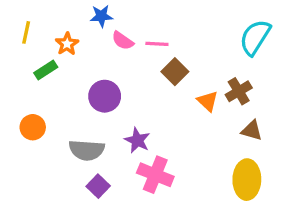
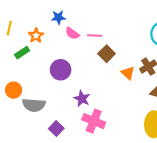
gray semicircle: (87, 150) -> (34, 105), moved

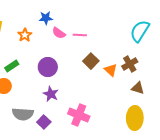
green rectangle: (22, 53) -> (12, 66), moved
brown square: (107, 54) -> (91, 61), moved
purple star: (82, 99) -> (51, 94), moved
gray semicircle: (34, 105) -> (23, 114), moved

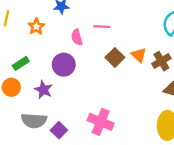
pink semicircle: (59, 33) -> (77, 37), moved, turned 40
orange triangle: (111, 70) -> (139, 55), moved
purple star: (51, 94) -> (43, 90), moved

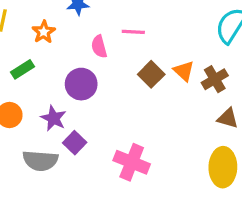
green rectangle: (21, 63) -> (22, 69), moved
purple square: (59, 130) -> (75, 143), moved

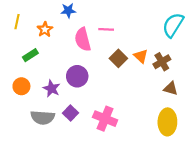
pink semicircle: (99, 47) -> (83, 39), size x1.5
purple circle: (81, 84) -> (77, 76), moved
purple square: (75, 143) -> (70, 113), moved

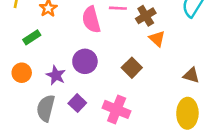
brown square: (118, 58) -> (132, 68), moved
brown cross: (162, 62) -> (146, 16), moved
gray semicircle: (43, 117) -> (46, 108), turned 100

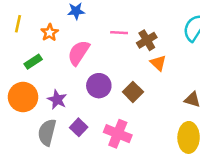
pink semicircle: (91, 20) -> (79, 53), moved, turned 48
purple circle: (85, 61) -> (99, 86), moved
orange circle: (22, 73) -> (23, 97), size x1.5

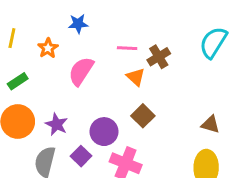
green rectangle: (33, 62) -> (18, 81), moved
orange triangle: (158, 63) -> (136, 77), moved
purple circle: (99, 86) -> (104, 132), moved

